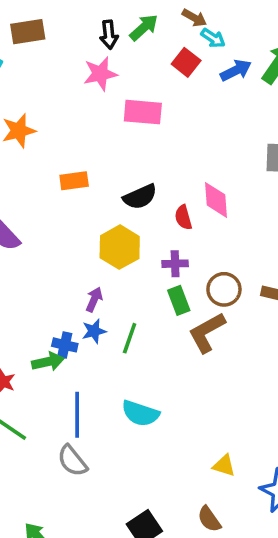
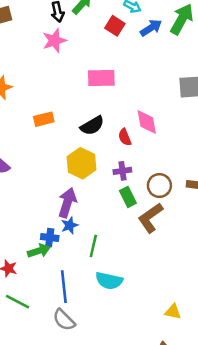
pink rectangle: (143, 112) -> (101, 78), moved
purple arrow: (94, 299) -> (67, 203), size x1.6
green line: (130, 338) -> (93, 246), moved

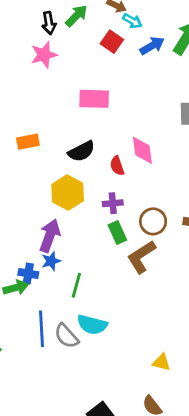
gray semicircle: (64, 320) -> (66, 336), moved

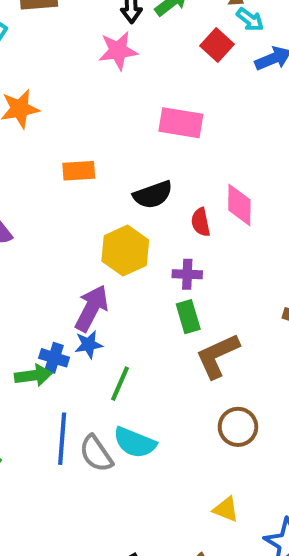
brown circle: (153, 221) -> (238, 427), moved

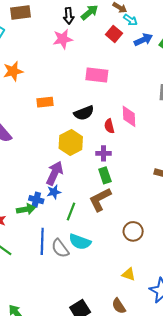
brown L-shape: (218, 356) -> (100, 200), moved

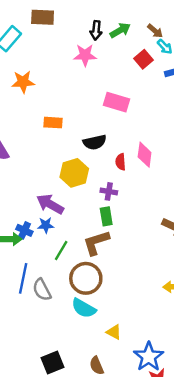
purple arrow: (55, 173) -> (50, 204), turned -95
brown circle: (133, 231) -> (86, 278), moved, size x1.4
cyan semicircle: (80, 242) -> (84, 308), moved

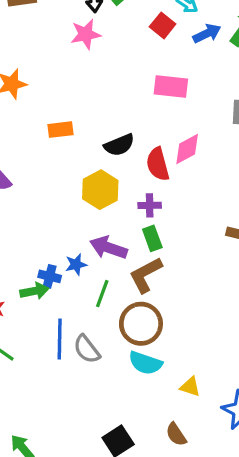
pink rectangle: (116, 102) -> (171, 87), moved
pink diamond: (145, 155) -> (187, 149), turned 65
red semicircle: (121, 162) -> (158, 164), size x1.5
purple arrow: (50, 204) -> (109, 248), moved

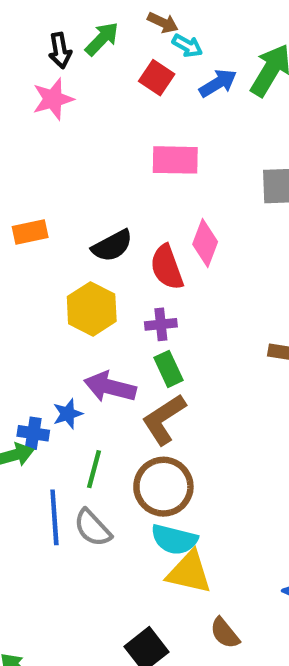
pink diamond: (187, 149) -> (205, 243), turned -36
green line: (102, 294) -> (94, 469), moved
yellow triangle: (190, 387) -> (189, 572), moved, size x1.6

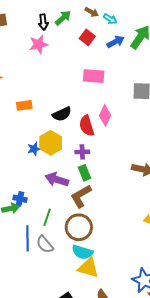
cyan arrow: (187, 46) -> (110, 19), moved
blue star: (68, 414) -> (34, 149), moved

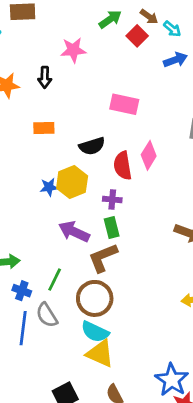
black arrow: (43, 22) -> (45, 77), moved
red square: (87, 37) -> (137, 36), moved
pink rectangle: (94, 76) -> (124, 104), moved
blue cross: (20, 199) -> (22, 291), moved
blue line: (27, 238) -> (23, 328), moved

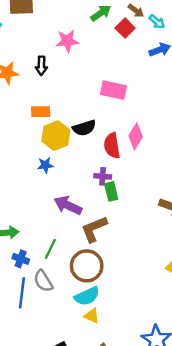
yellow hexagon: (72, 182) -> (56, 136), moved
green rectangle: (112, 228) -> (111, 191), moved
cyan semicircle: (95, 332) -> (87, 296), turned -50
yellow triangle: (100, 354) -> (92, 316), size x0.6

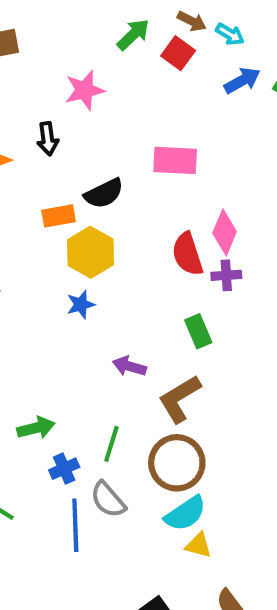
black semicircle: (84, 128) -> (104, 193), moved
purple cross: (103, 176) -> (226, 275), moved
purple arrow: (68, 205) -> (129, 366), size x0.7
blue cross: (21, 259) -> (64, 469), turned -35

